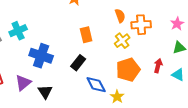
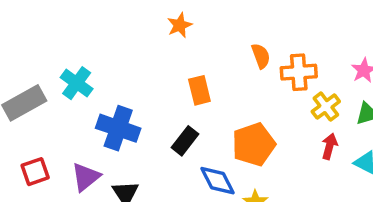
cyan cross: (18, 31) -> (77, 83), turned -30
yellow cross: (122, 41) -> (326, 107), moved
orange pentagon: (128, 70) -> (254, 144), moved

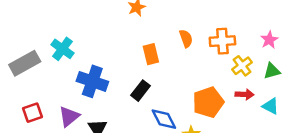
orange semicircle: (261, 56) -> (186, 38), moved
orange pentagon: (254, 144) -> (208, 102), moved
red arrow: (329, 146) -> (245, 94), turned 78

